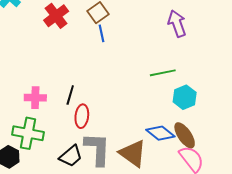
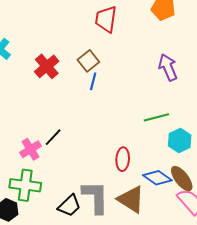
blue line: (102, 33) -> (93, 81), turned 30
black line: (70, 95) -> (53, 137), moved, turned 30
pink cross: (35, 98) -> (31, 149), turned -30
red ellipse: (82, 116) -> (123, 159), moved

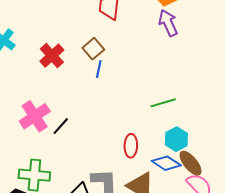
purple arrow: (168, 67) -> (168, 23), moved
cyan hexagon: (180, 140) -> (176, 139), moved
pink cross: (31, 149) -> (35, 116), moved, size x1.4

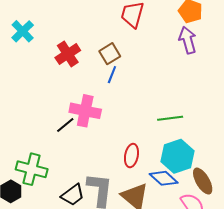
pink cross: (35, 116) -> (85, 111), moved, turned 36
cyan hexagon: (176, 139) -> (177, 156), size x1.4
brown ellipse: (191, 163) -> (203, 181), moved

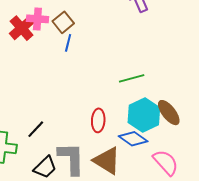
pink cross: (85, 111) -> (37, 19), moved, size x0.7
black line: (65, 125) -> (36, 129), moved
brown ellipse: (203, 181) -> (169, 113), moved

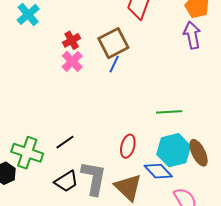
pink cross: (37, 19) -> (72, 61), moved, turned 30
brown square: (63, 22) -> (113, 43), size x1.4
red cross: (22, 28) -> (72, 40), size x0.7

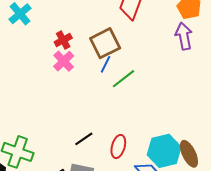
green line: (169, 112) -> (123, 79), moved, turned -35
black line: (65, 142) -> (84, 139), moved

